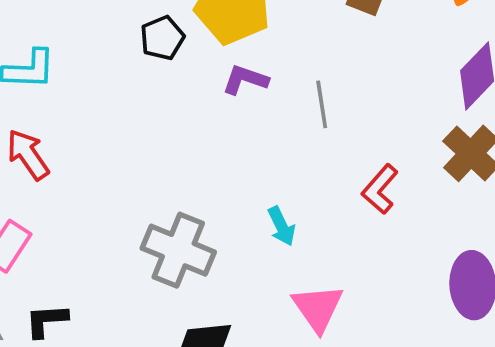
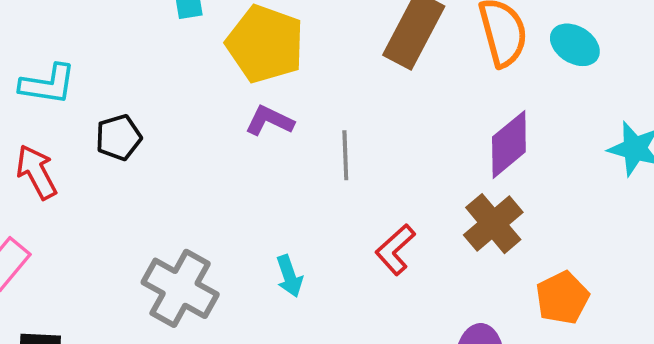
black pentagon: (162, 38) -> (118, 137), moved

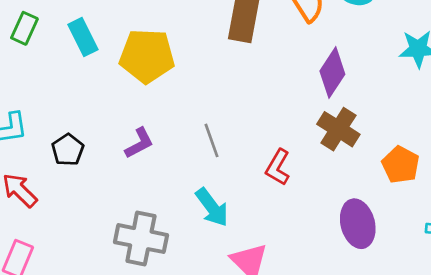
purple L-shape: (269, 121) -> (139, 143), moved, turned 144
gray line: (345, 155) -> (211, 140), moved
cyan arrow: (289, 276) -> (212, 207), size x1.4

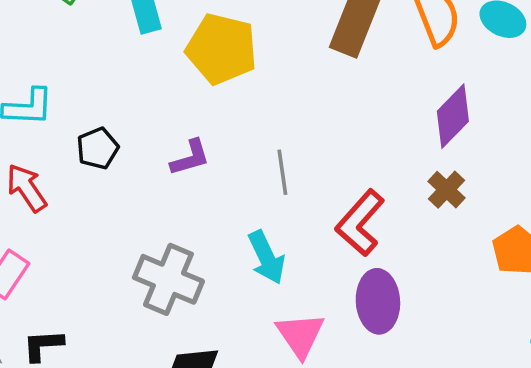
brown cross: (338, 129) -> (447, 190), size x0.7
red L-shape: (278, 167) -> (360, 223), size x1.4
purple ellipse: (358, 224) -> (378, 301), moved

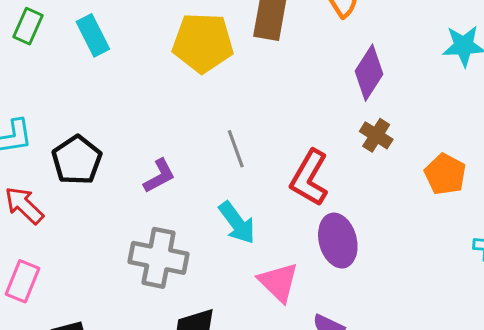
yellow pentagon: (222, 49) -> (203, 43), moved
black pentagon: (98, 148) -> (77, 160), size x1.4
purple L-shape: (190, 158) -> (159, 176), moved

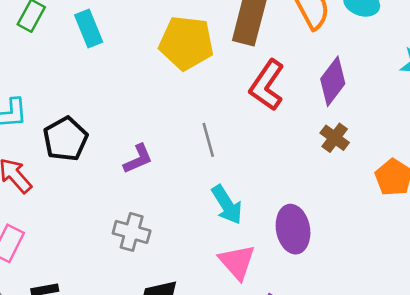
red L-shape: (309, 178) -> (267, 85), moved
cyan arrow: (237, 223) -> (227, 205), moved
gray cross: (159, 258) -> (132, 232), size x0.7

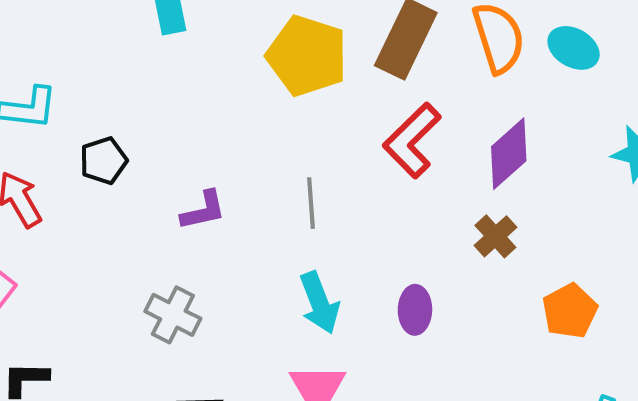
black pentagon: (65, 139) -> (104, 161), size x0.7
purple ellipse: (293, 229) -> (415, 310), moved, size x0.7

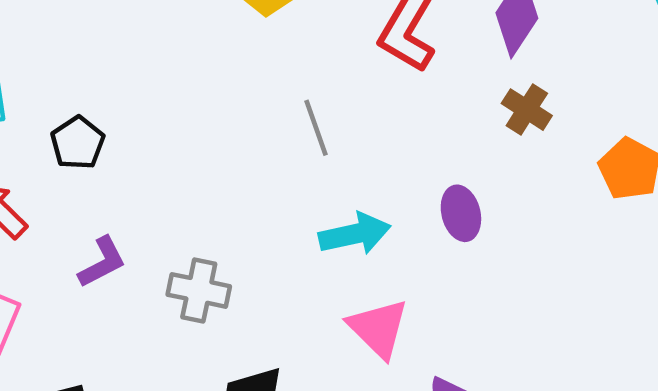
purple L-shape: (203, 210) -> (102, 262), moved
cyan arrow: (319, 303) -> (355, 234), turned -66

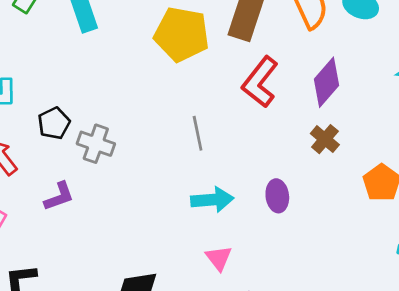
gray cross: (199, 290) -> (96, 144), moved
pink triangle: (378, 328) -> (219, 258), size x0.7

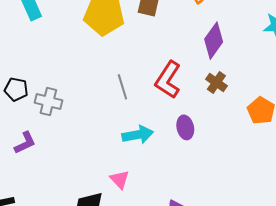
red L-shape: (260, 82) -> (168, 80), moved
black pentagon: (54, 123) -> (16, 89), turned -30
pink triangle: (219, 258) -> (120, 179), moved

